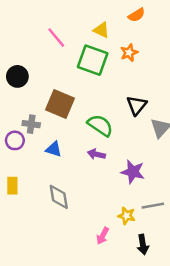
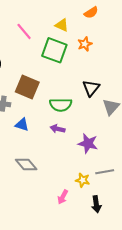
green semicircle: (100, 125) -> (61, 105), turned 145
gray diamond: (59, 197) -> (26, 164), turned -30

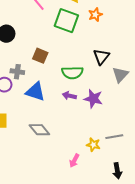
brown square: (27, 87) -> (40, 56), size x0.7
blue triangle: (22, 125) -> (35, 92), size x1.5
purple star: (88, 143) -> (93, 99), moved
black arrow: (96, 204) -> (117, 171), moved

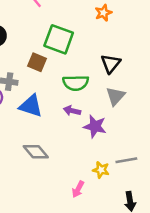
green square: (66, 21) -> (59, 39), moved
gray triangle: (120, 75) -> (116, 96), moved
purple star: (93, 99) -> (95, 126), moved

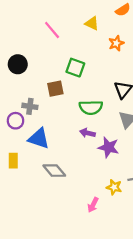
green square: (59, 39) -> (75, 68), size x0.7
brown square: (37, 62) -> (55, 89), turned -35
blue triangle: (31, 106) -> (39, 138), moved

